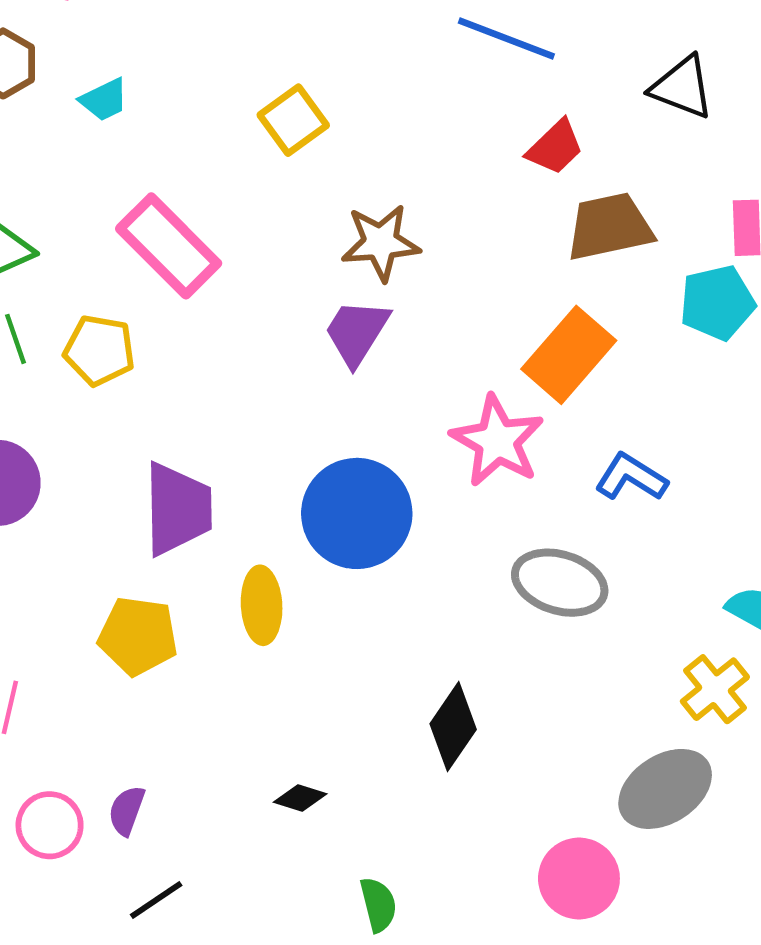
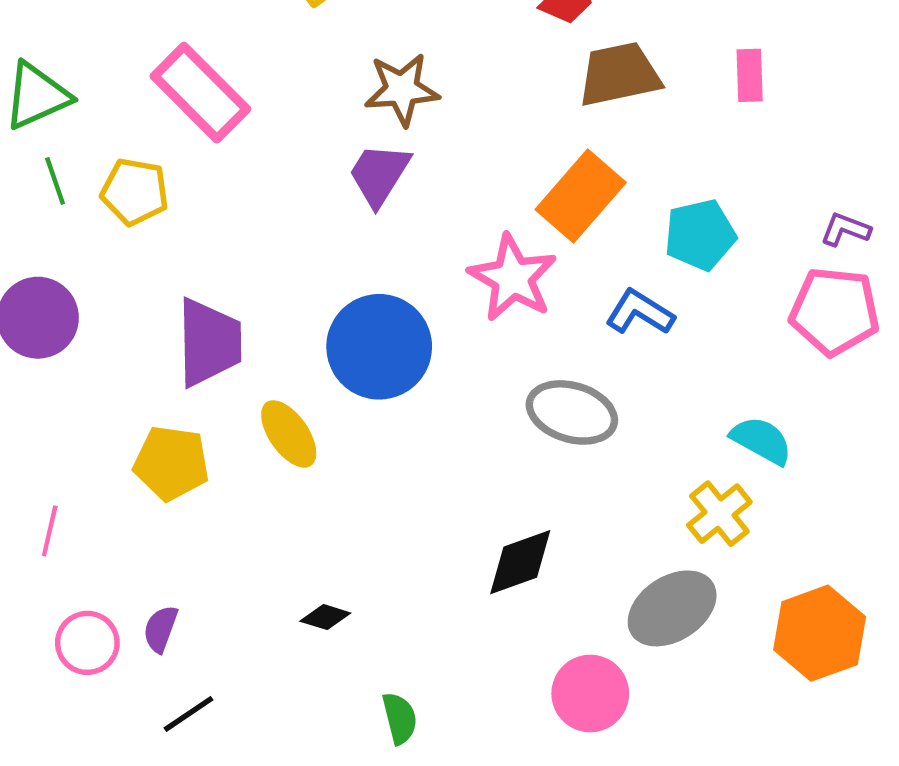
cyan pentagon: (717, 303) -> (700, 235), moved
yellow ellipse: (262, 605) -> (289, 434), turned -32
black diamond: (453, 727) -> (520, 562), moved, turned 36

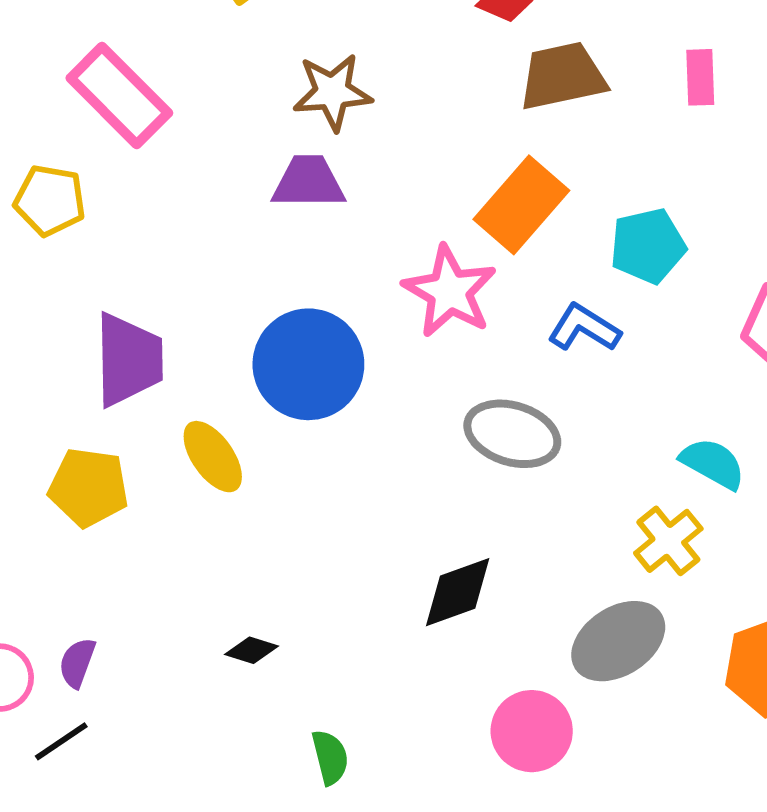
purple trapezoid: (379, 174) -> (308, 182), turned 58
black line: (189, 714) -> (61, 741), moved

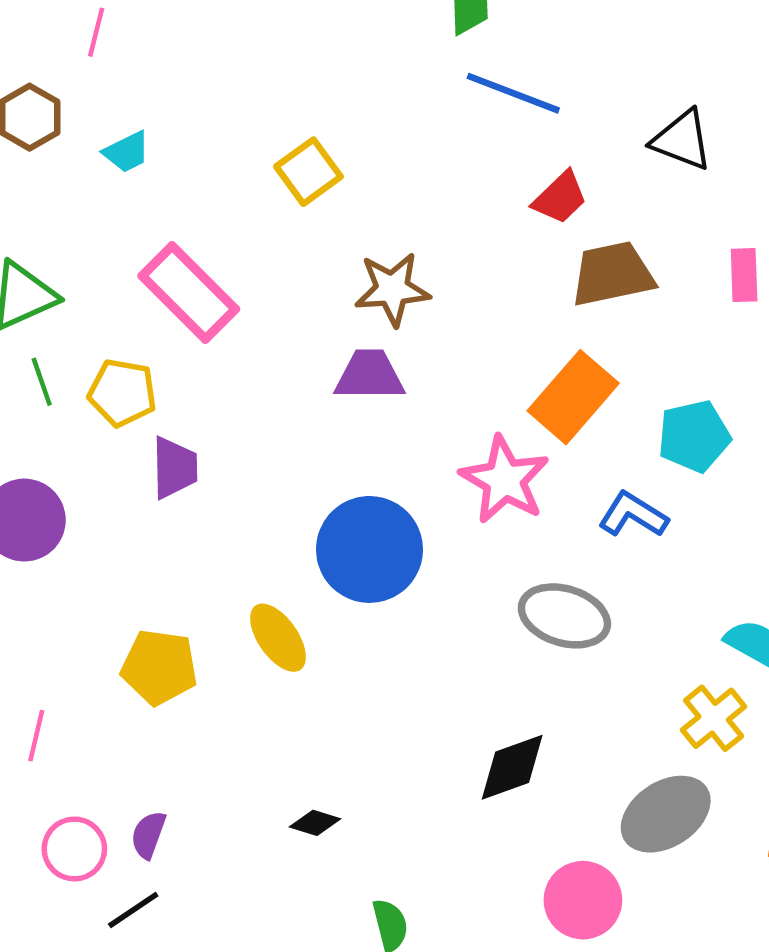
purple trapezoid: (128, 360) -> (175, 468), moved, size x0.7

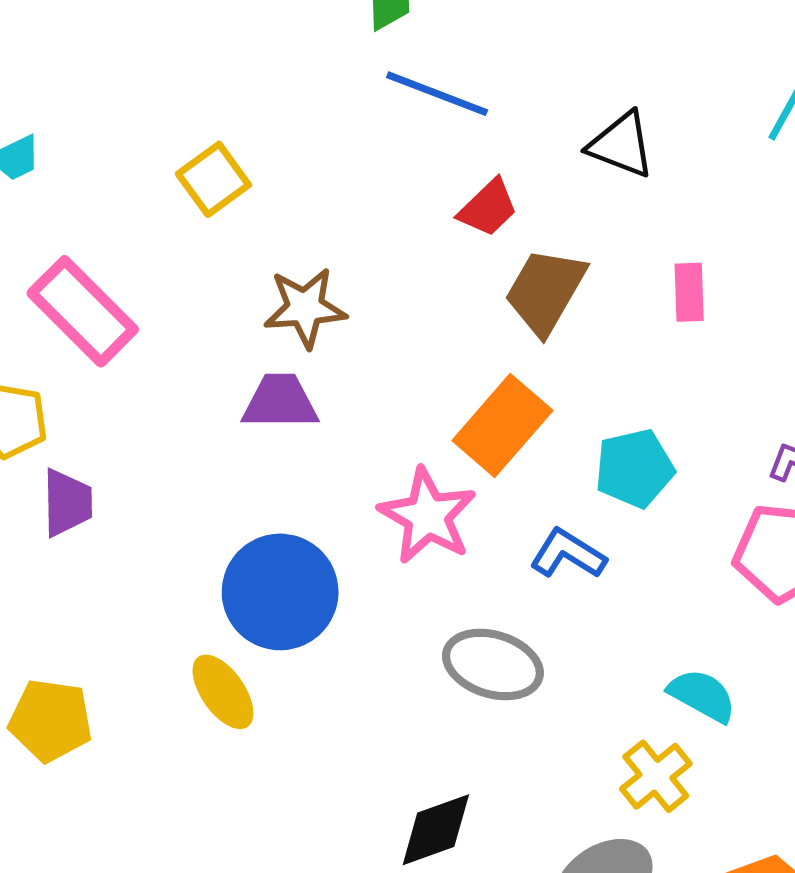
brown trapezoid: (612, 274) -> (545, 291), turned -48
yellow ellipse: (278, 638) -> (223, 692), moved

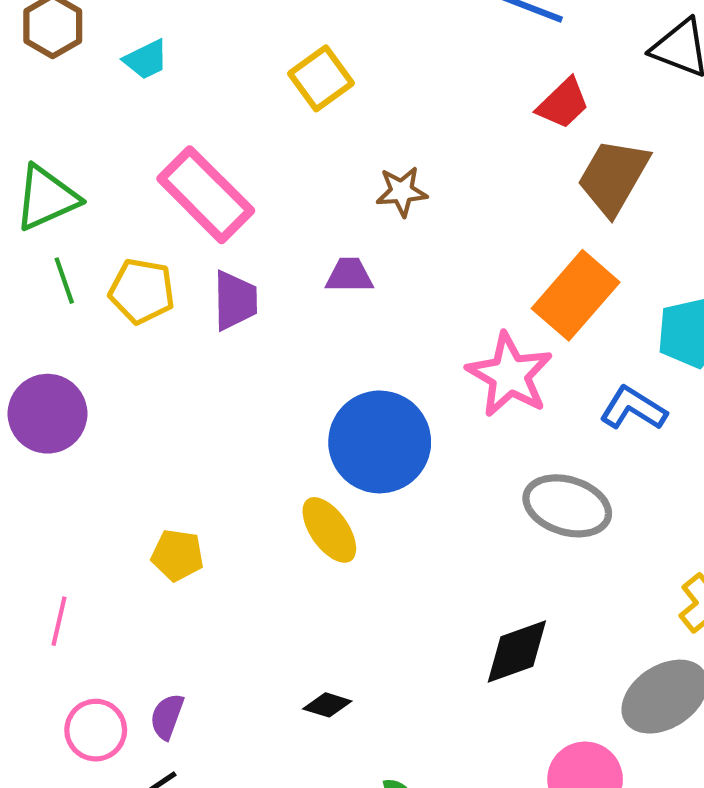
brown star: (305, 308) -> (402, 192), size x0.7
purple trapezoid: (280, 402) -> (349, 275), moved, size x0.7
purple trapezoid: (67, 503) -> (235, 300), moved
yellow pentagon: (51, 720) -> (177, 555), size x0.7

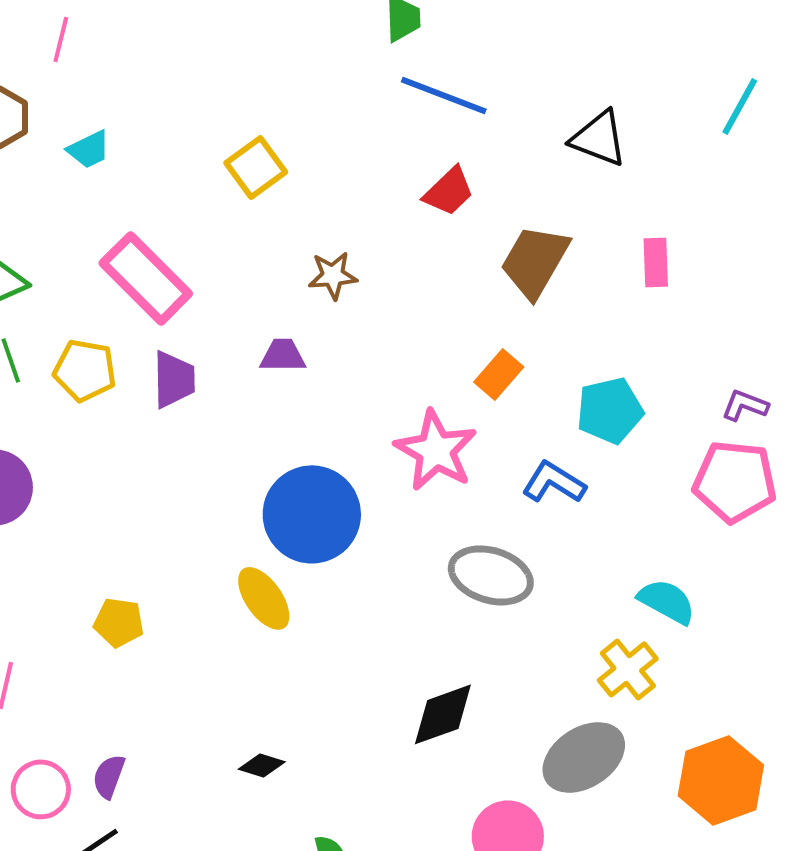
red trapezoid: (563, 104) -> (449, 191), moved
orange rectangle: (576, 295) -> (499, 374), size x0.6

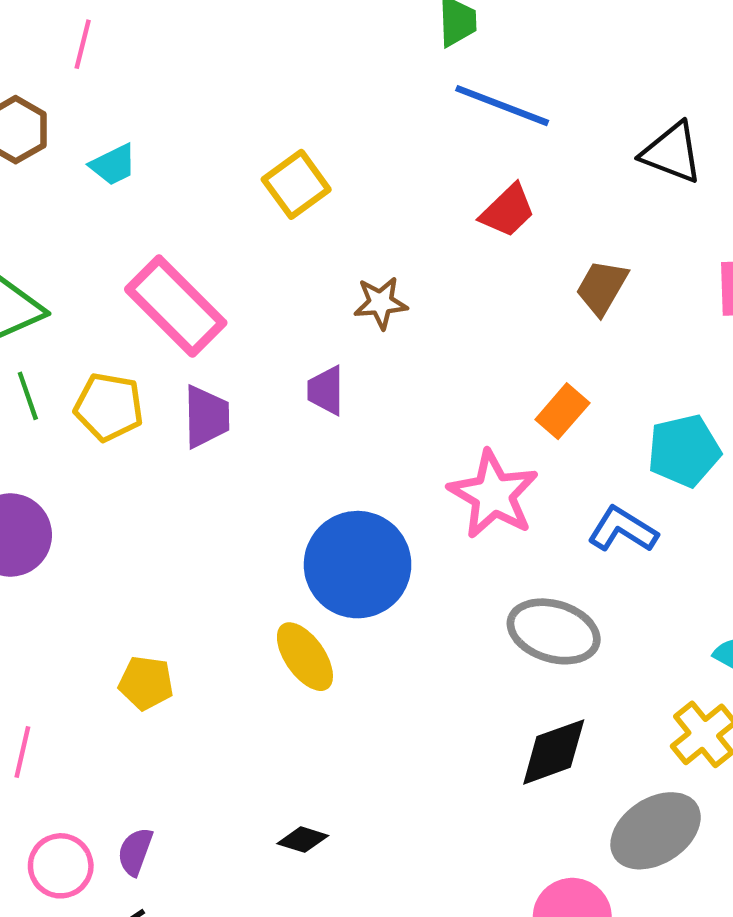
brown trapezoid: (535, 261) -> (602, 287), size x0.7
purple trapezoid: (283, 355) -> (326, 390), turned -90
black diamond: (443, 714) -> (554, 752), moved

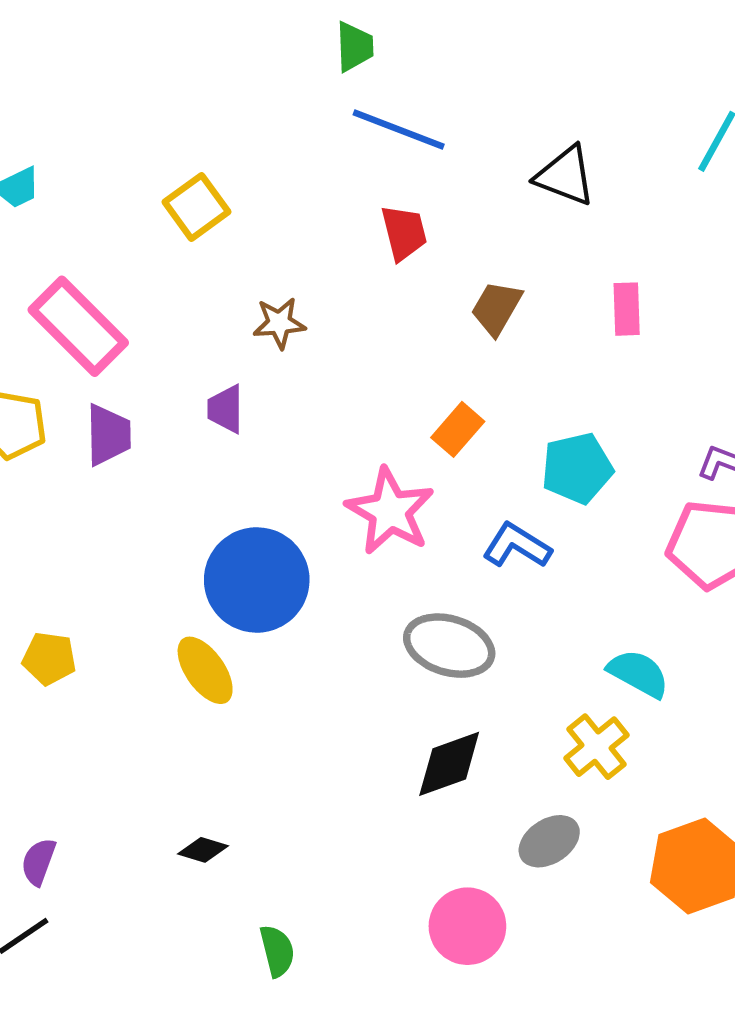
red trapezoid: (508, 211) -> (404, 233), turned -60
yellow pentagon: (146, 683) -> (49, 658), moved
gray ellipse: (656, 831) -> (549, 841), size x0.7

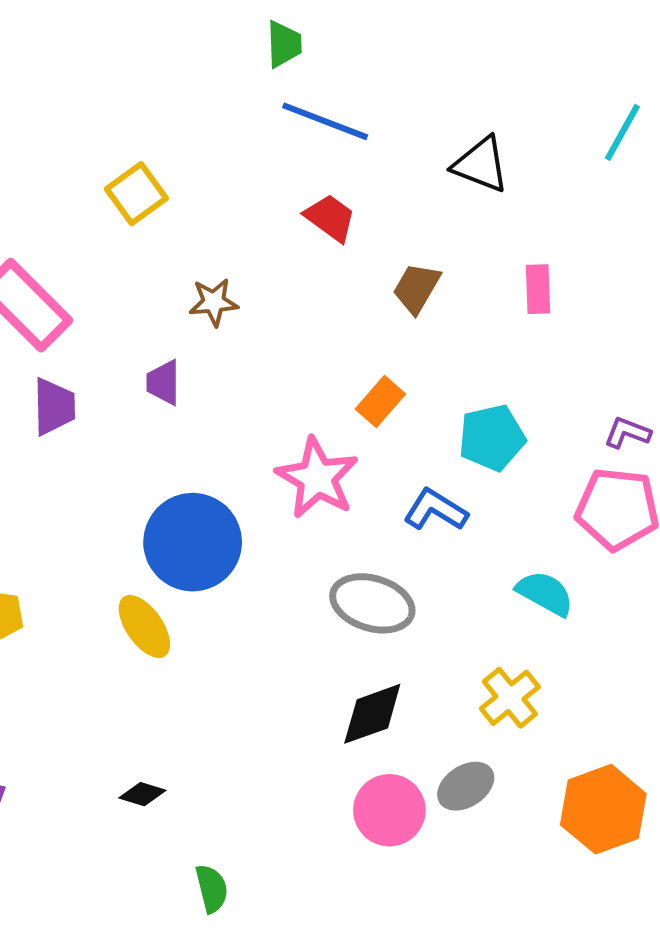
red trapezoid: (404, 233) -> (330, 218), turned -40
cyan semicircle: (638, 674) -> (545, 593), moved
pink circle: (467, 926) -> (389, 810), moved

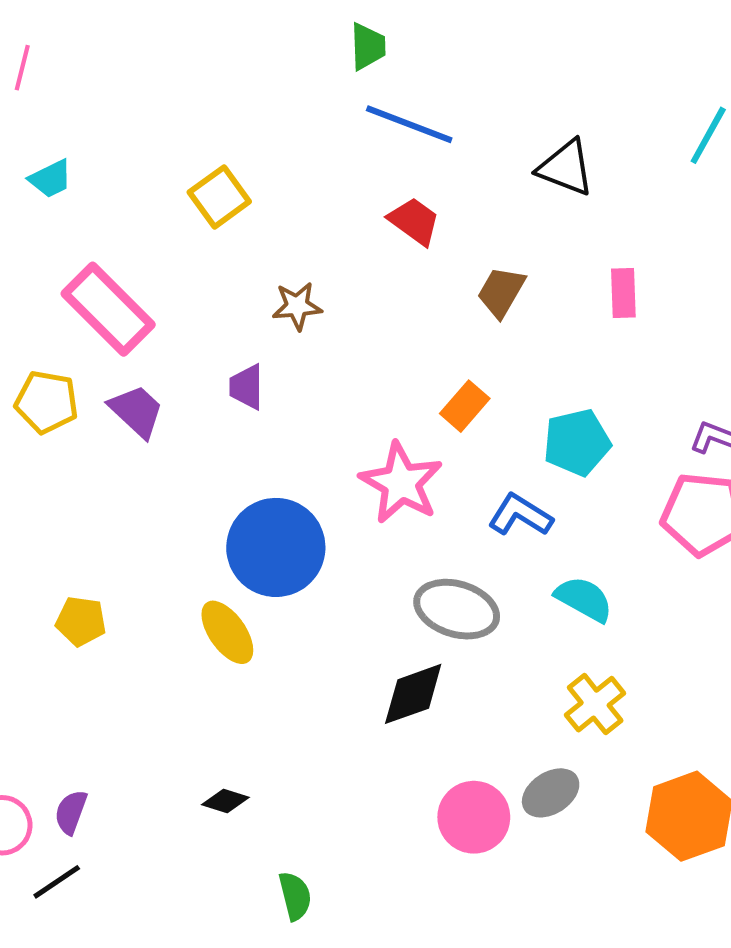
purple trapezoid: (54, 407) -> (136, 411), turned -46
cyan semicircle: (545, 593) -> (584, 599), moved
black diamond: (372, 714) -> (413, 694), moved

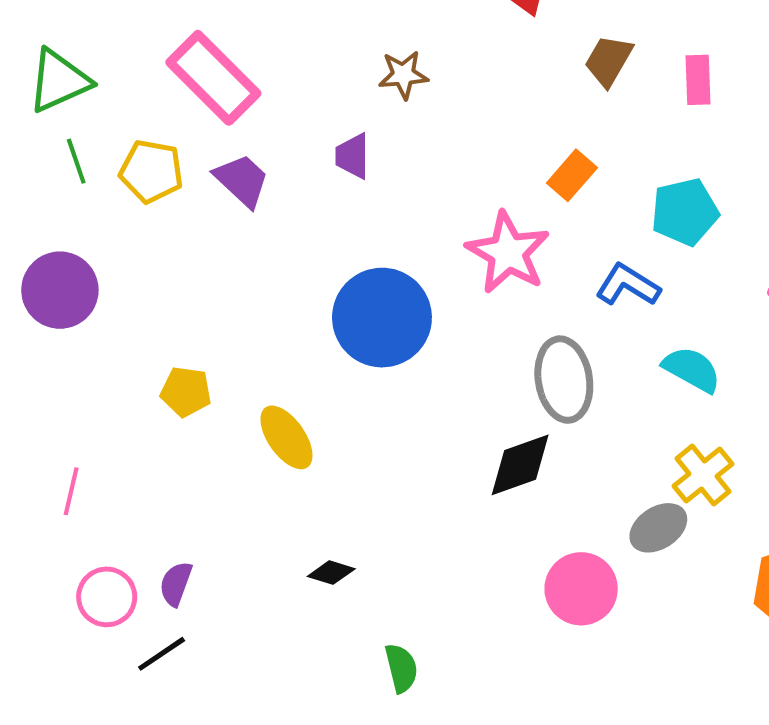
pink rectangle: (623, 293) -> (698, 80), moved
gray ellipse: (457, 609) -> (564, 380), turned 64
yellow ellipse: (227, 632) -> (286, 437), moved
gray ellipse: (551, 793) -> (658, 528), moved

